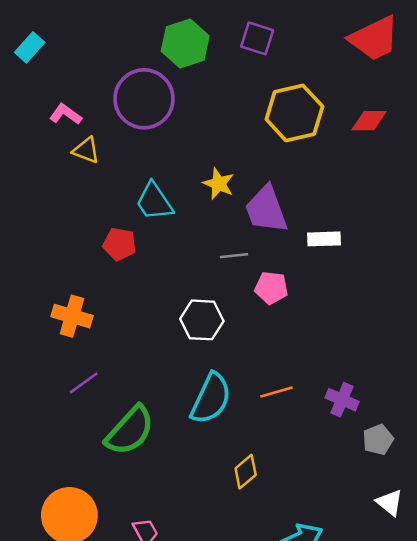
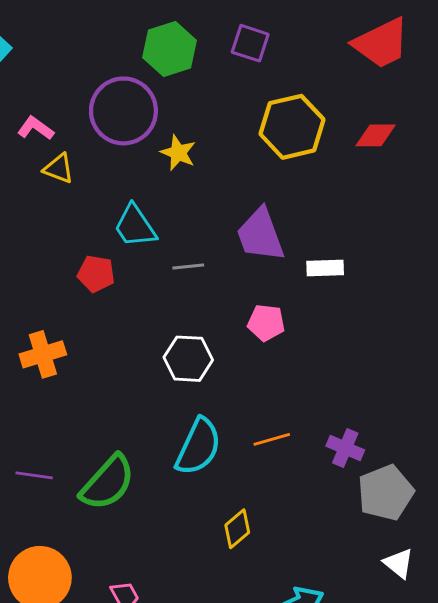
yellow star: (219, 184) -> (178, 153), moved
gray line: (234, 256) -> (188, 267), moved
orange cross: (72, 316) -> (43, 354), turned -33
purple line: (84, 383) -> (34, 475), moved, turned 44
gray pentagon: (378, 440) -> (386, 493), size x1.6

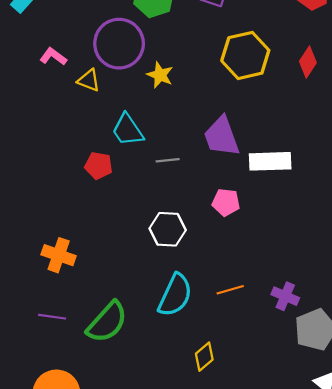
red diamond: (376, 135) -> (308, 62), turned -56
yellow triangle: (59, 169) -> (89, 80), moved
white rectangle: (325, 268) -> (270, 161), size x1.5
orange cross: (43, 354) -> (59, 255), moved, turned 36

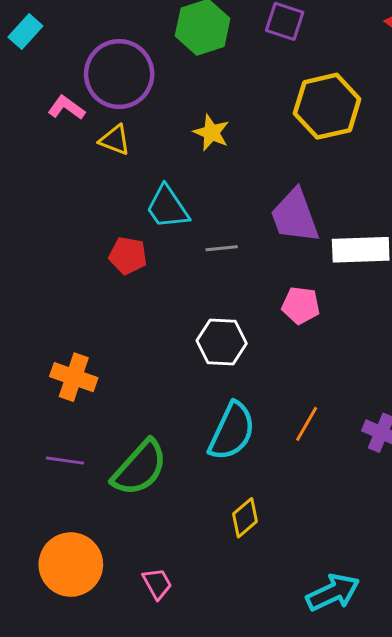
purple circle: (119, 44) -> (119, 74), moved
orange line: (230, 290) -> (307, 424), turned -44
yellow diamond: (204, 357) -> (245, 518), moved

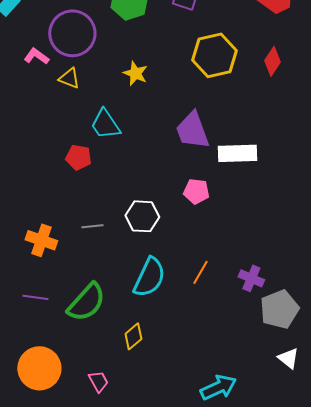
gray line: (222, 248) -> (92, 226), moved
yellow diamond: (245, 518) -> (133, 336), moved

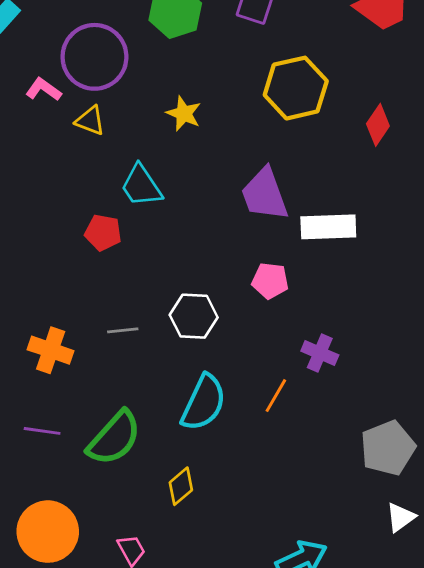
red diamond: (272, 61) -> (378, 125), moved
purple cross: (251, 278) -> (320, 353), moved
white triangle: (288, 358) -> (401, 517), turned 45

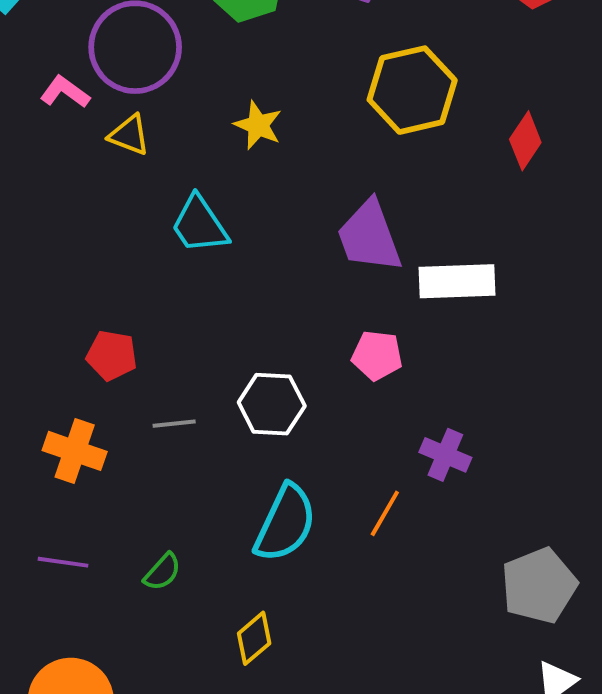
red pentagon: (103, 233) -> (112, 355), moved
green semicircle: (114, 438) -> (162, 572), size x0.5

